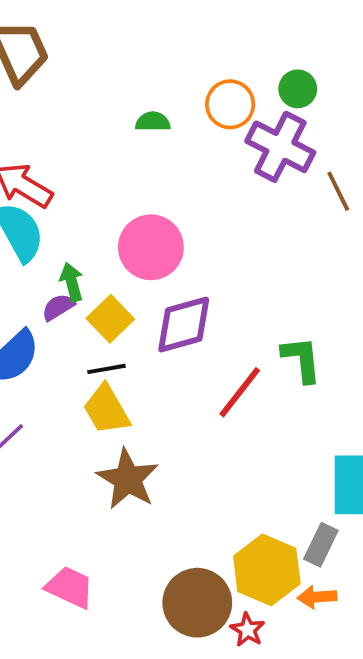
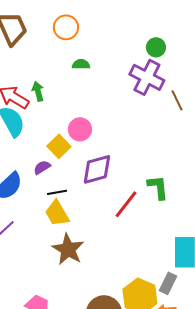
orange circle: (230, 104) -> (66, 27), moved
pink circle: (151, 247) -> (80, 129), size x0.7
green arrow: (72, 282) -> (38, 91), moved
purple semicircle: (58, 307) -> (42, 167), moved
yellow square: (110, 319) -> (59, 146), moved

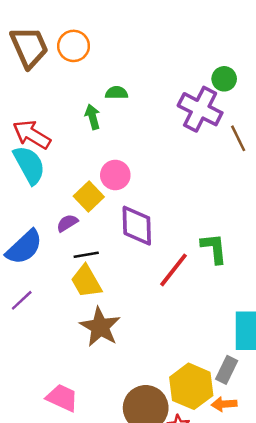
orange circle: (66, 27) -> (74, 46), moved
green circle: (156, 47) -> (224, 79), moved
green arrow: (38, 91) -> (93, 117), moved
purple diamond: (97, 169) -> (137, 226), turned -76

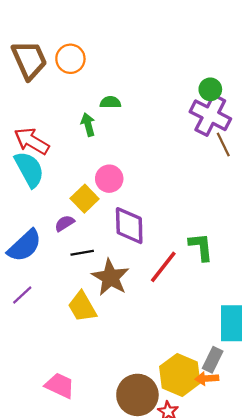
purple cross: (200, 109) -> (210, 115), moved
yellow trapezoid: (86, 281) -> (82, 307), moved
brown star: (100, 327) -> (110, 277), moved
orange arrow: (224, 404) -> (207, 378), moved

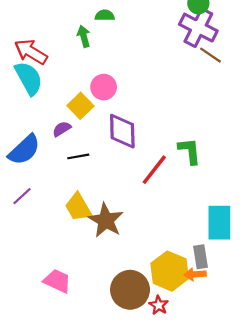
brown line: (223, 145) -> (210, 55), turned -30
brown star: (110, 277) -> (106, 220), moved
gray rectangle: (213, 360) -> (201, 257), turned -35

